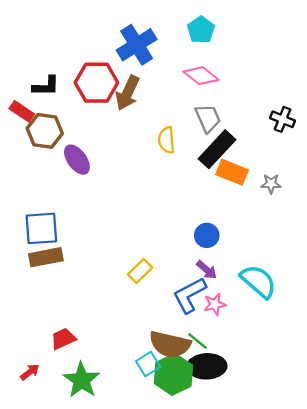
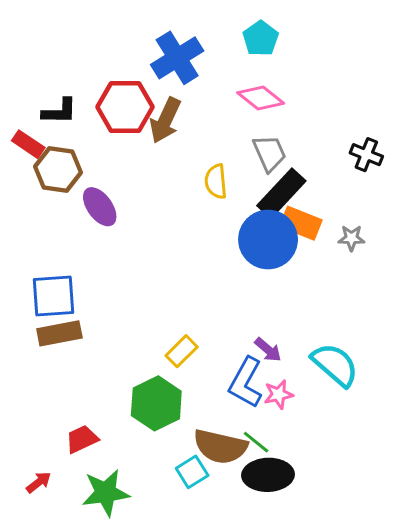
blue circle: (207, 235) -> (268, 239), moved, size x1.8
blue L-shape: (189, 295) -> (246, 382), turned -33
green hexagon: (173, 374) -> (156, 403), moved
green star: (82, 380) -> (106, 493), turned 30

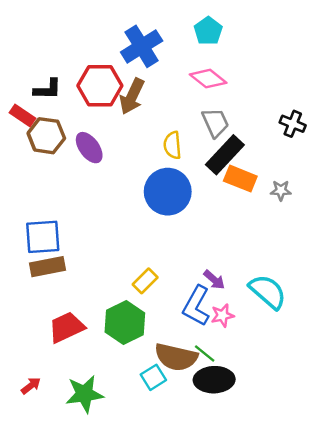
purple ellipse: (100, 207) -> (89, 148), moved
blue circle: (268, 239) -> (168, 192), moved
red trapezoid: (82, 439) -> (67, 327), moved, size x1.4

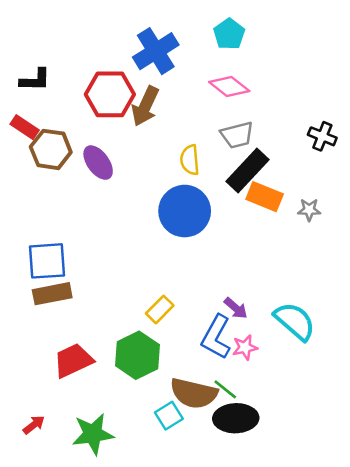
black L-shape: (48, 89) -> (35, 80), moved
gray trapezoid: (215, 123) -> (237, 135), turned 100

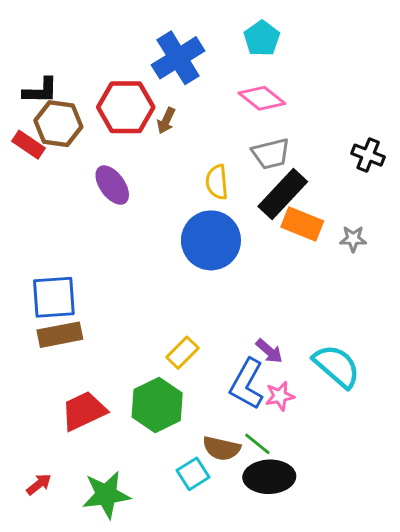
brown arrow: (145, 106) -> (166, 121), size x0.6
brown hexagon: (51, 149) -> (58, 124), moved
brown semicircle: (194, 393) -> (221, 448), size x0.7

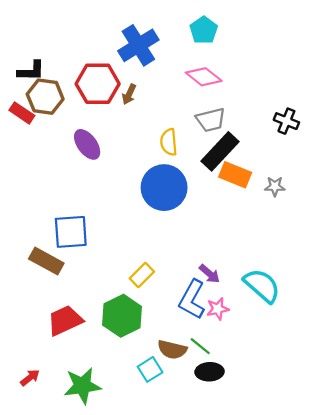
blue square: (54, 297) -> (71, 232), moved
brown rectangle: (60, 335) -> (46, 261), turned 40
black ellipse: (269, 477) -> (210, 372), size x0.7

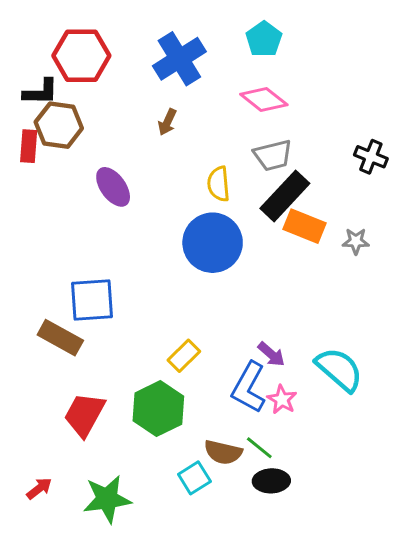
red hexagon: (98, 84) -> (81, 56), moved
red rectangle: (22, 113) -> (29, 146), turned 60
pink star: (218, 309) -> (282, 399), turned -30
red trapezoid: (65, 320) -> (84, 415), turned -36

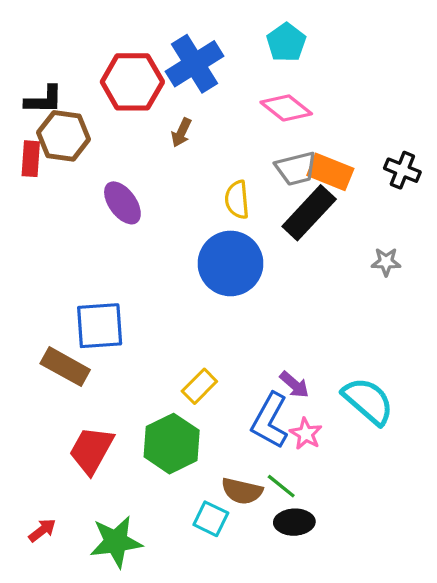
red hexagon: (81, 56) -> (132, 82), moved
orange rectangle: (305, 226) -> (330, 172), moved
cyan square: (194, 478) -> (211, 519), turned -32

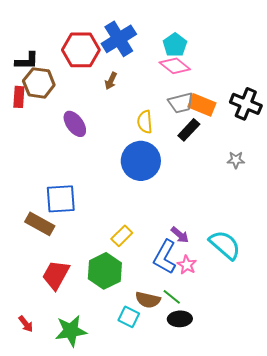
cyan pentagon: (286, 42) -> (175, 45), moved
black cross: (402, 170) -> (246, 104), size x1.4
black rectangle: (309, 213) -> (189, 130), size x0.7
red arrow: (42, 530) -> (26, 324), turned 90

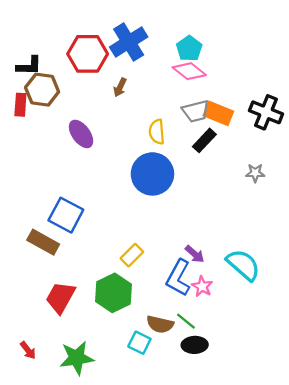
blue square: (61, 199) -> (66, 215), turned 32

